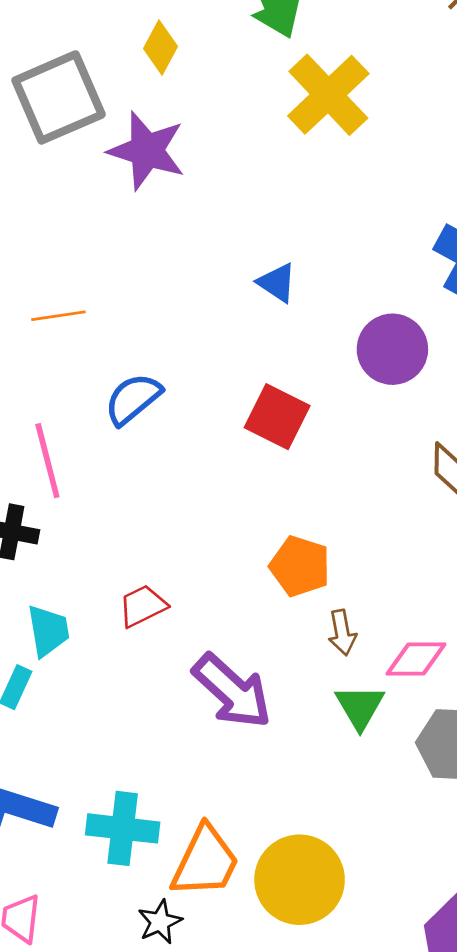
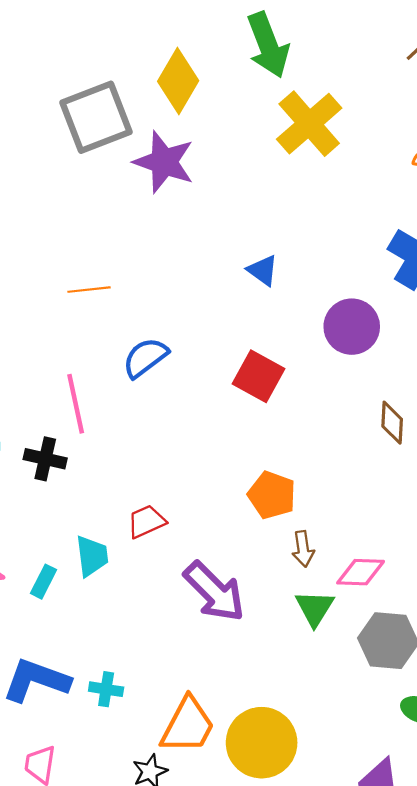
yellow diamond: (161, 47) -> (178, 81), size x1.5
cyan trapezoid: (48, 631) -> (92, 556), moved
cyan cross: (123, 828) -> (106, 689), moved, size x0.6

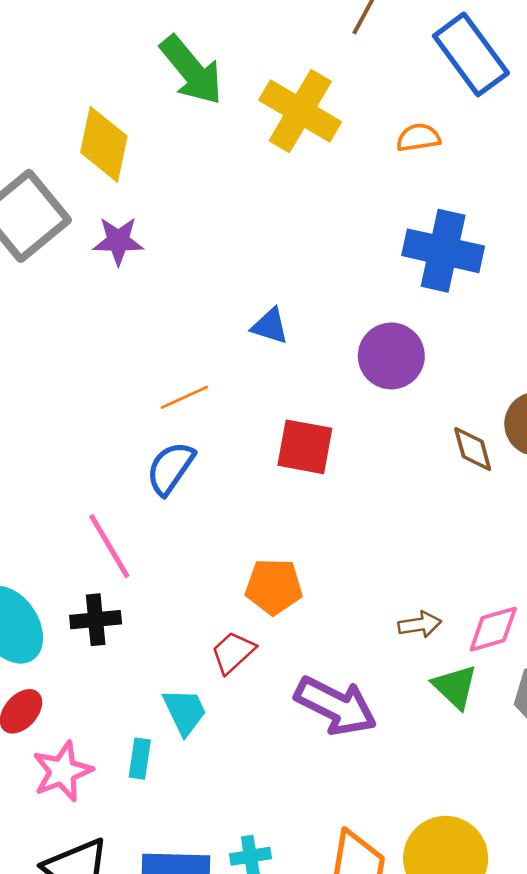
yellow cross: (309, 124) -> (300, 111), moved
purple star: (164, 162) -> (118, 241), size x0.7
orange line: (89, 290) -> (184, 397), moved
orange pentagon: (272, 495) -> (274, 587), moved
brown arrow: (303, 549) -> (420, 624), turned -72

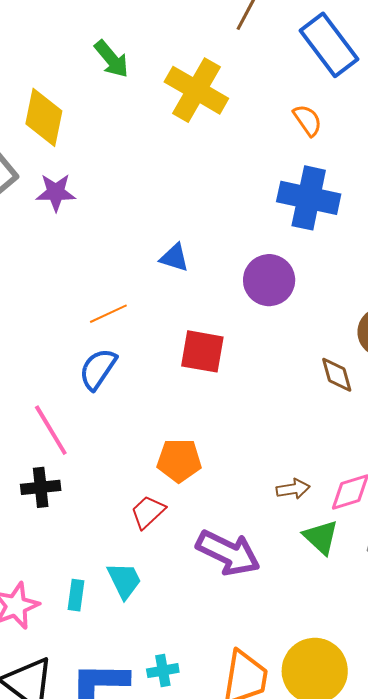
green arrow: (191, 70) -> (112, 59), size x0.7
orange semicircle: (418, 138) -> (308, 120), moved, turned 64
brown diamond: (473, 449) -> (337, 375), moved
cyan trapezoid: (185, 712) -> (124, 580), moved

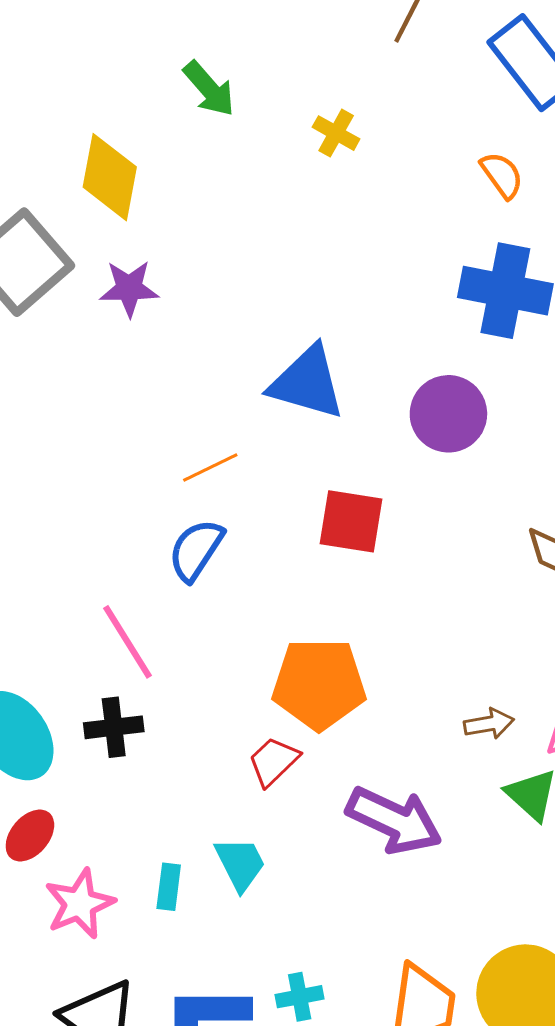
yellow cross: (196, 90) -> (336, 133), size x0.5
blue triangle: (174, 258) -> (307, 383), size x1.8
orange pentagon: (179, 460) -> (319, 684), size x1.4

